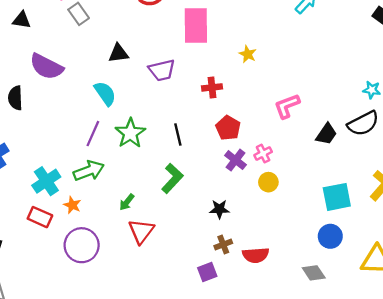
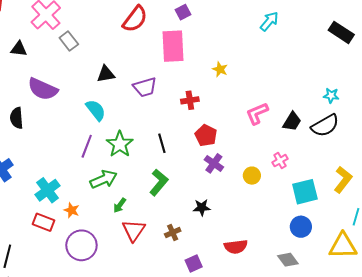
black trapezoid: (326, 134) -> (292, 122), moved
pink cross: (263, 154) -> (280, 161), moved
green arrow: (89, 171) -> (104, 179), moved
yellow circle: (268, 182) -> (252, 176), moved
brown cross: (223, 244) -> (173, 232), moved

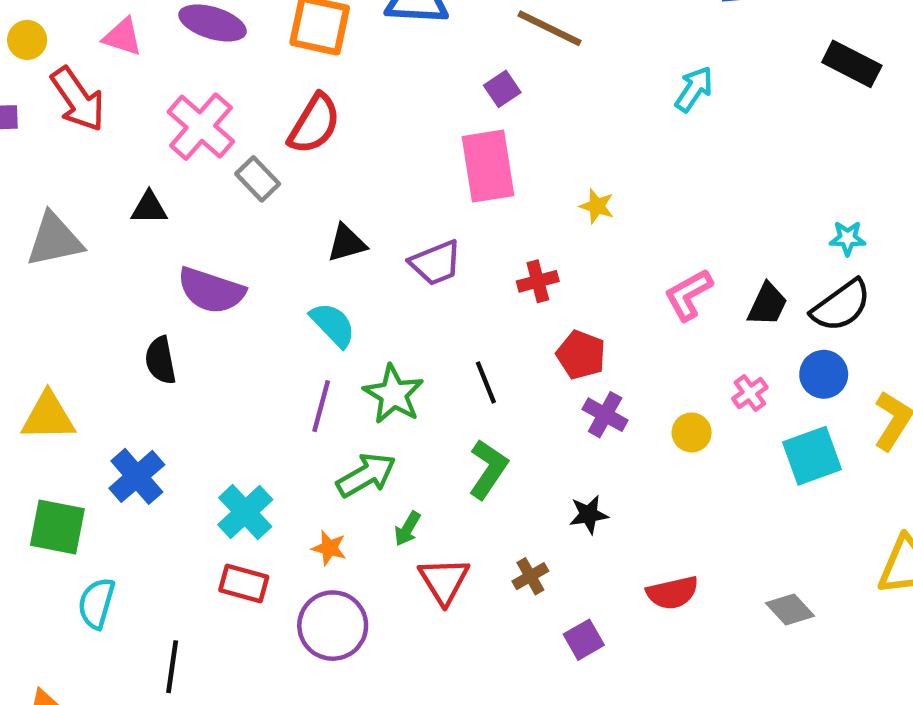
red semicircle: (135, 19) -> (314, 124), moved
black rectangle: (341, 32) -> (852, 64), moved
orange star: (72, 210) -> (329, 548), moved
blue circle: (301, 227) -> (824, 374), moved

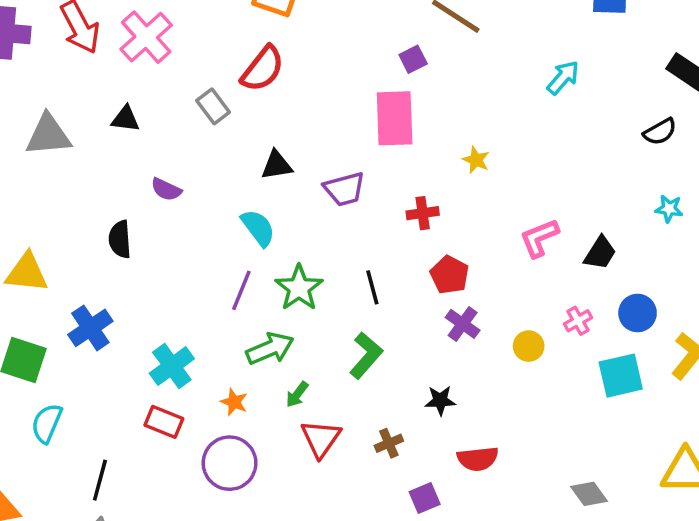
pink cross: (201, 127) -> (146, 37), moved
purple semicircle: (211, 291) -> (166, 189), size x0.6
black semicircle: (841, 306) -> (660, 132), moved, size x0.7
red semicircle: (672, 593) -> (478, 459), moved

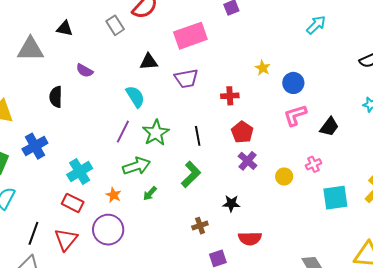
pink rectangle: (395, 118) -> (190, 36), moved, turned 68
gray triangle: (48, 135) -> (30, 49), moved
blue circle: (638, 313) -> (293, 83), moved
red triangle: (321, 439) -> (66, 240), moved

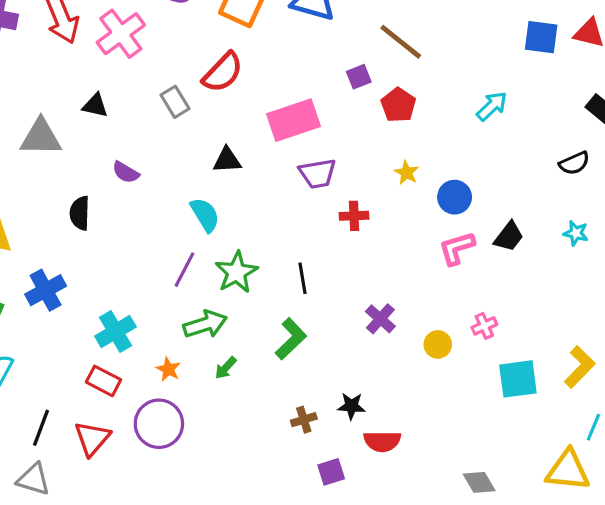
purple trapezoid: (186, 78) -> (318, 174), moved
black trapezoid: (329, 127) -> (509, 237), moved
red pentagon: (242, 132) -> (398, 105), moved
black star: (231, 203) -> (351, 406), moved

